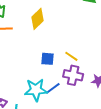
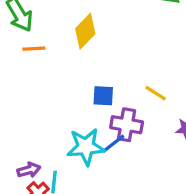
yellow line: (71, 56) -> (156, 93), moved
purple cross: (73, 75) -> (127, 125), moved

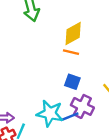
orange line: (34, 49) -> (71, 52), moved

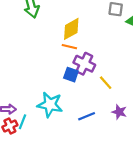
purple cross: (82, 106) -> (84, 64), moved
blue line: (70, 117) -> (87, 116), moved

